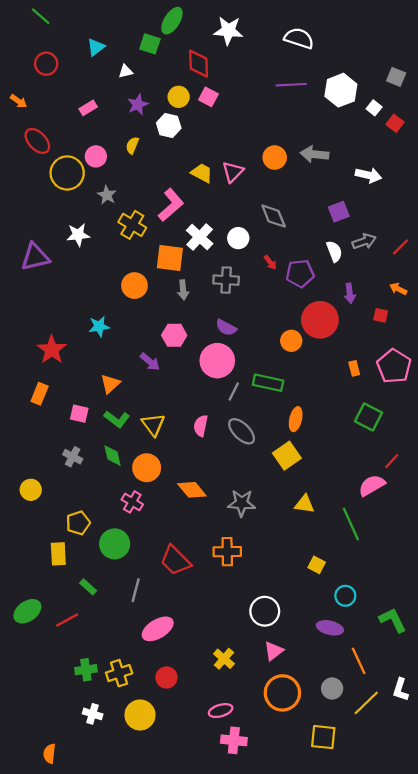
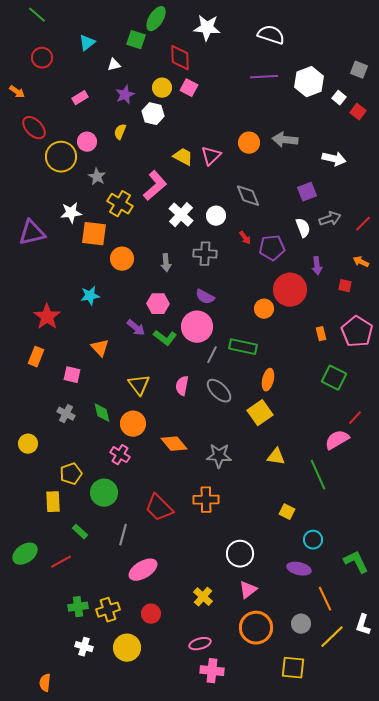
orange square: (170, 258) -> (94, 234), moved
orange triangle: (110, 384) -> (100, 348), turned -30
green L-shape: (117, 419) -> (165, 338), moved

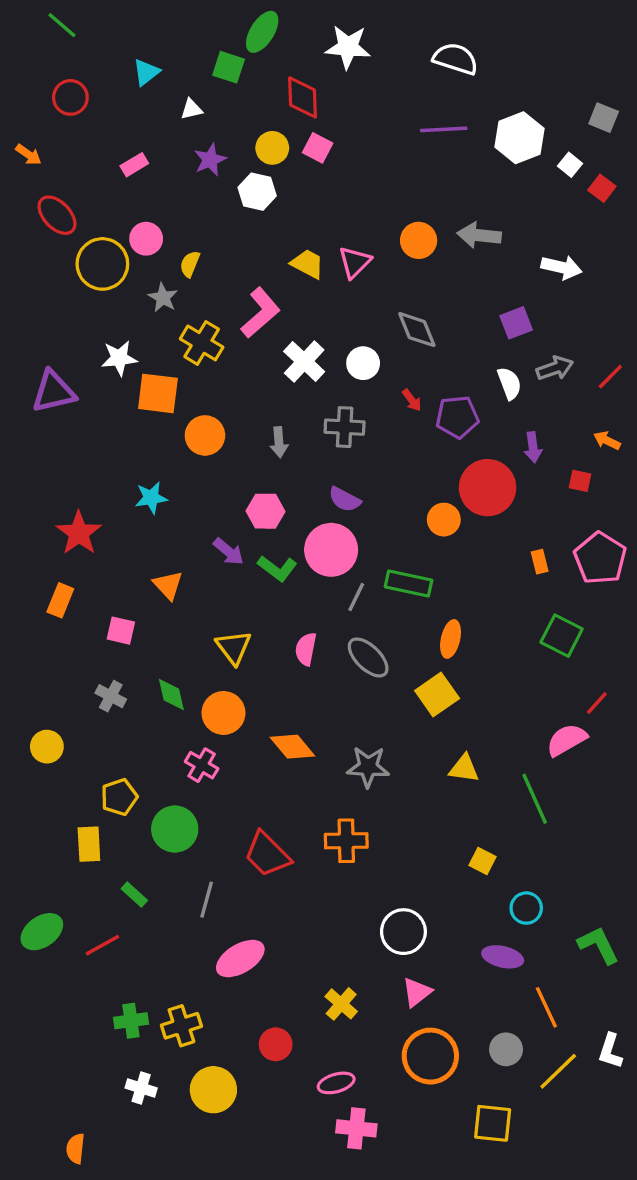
yellow semicircle: (120, 132) -> (190, 264), moved
red circle: (151, 614) -> (276, 1044), moved

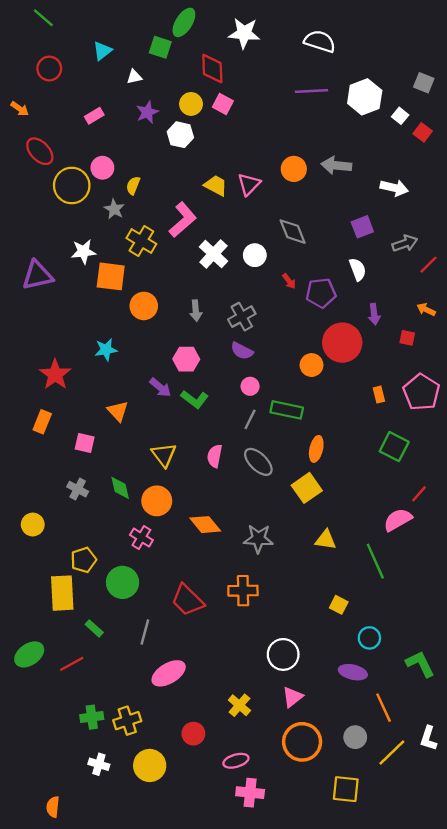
gray arrow: (555, 368) -> (405, 243), moved
gray cross: (345, 427) -> (242, 317), moved, turned -32
pink circle: (331, 550) -> (250, 386), moved, size x0.5
yellow rectangle: (89, 844) -> (62, 593), size x1.4

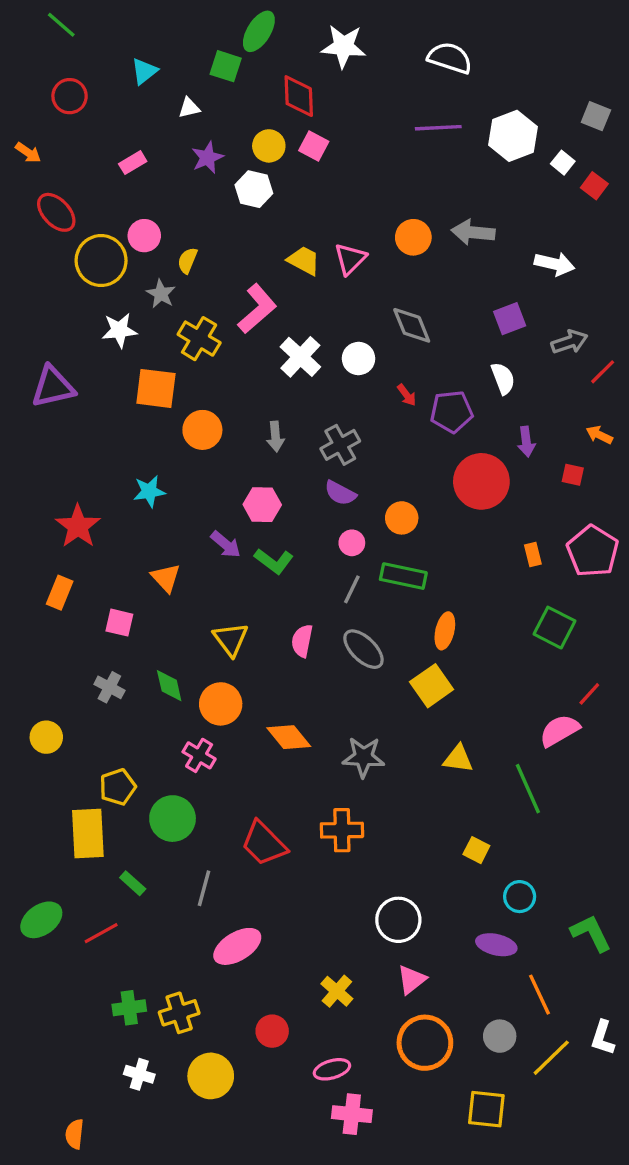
white star: (84, 252) -> (119, 330), moved
orange circle: (312, 365) -> (402, 518), moved

